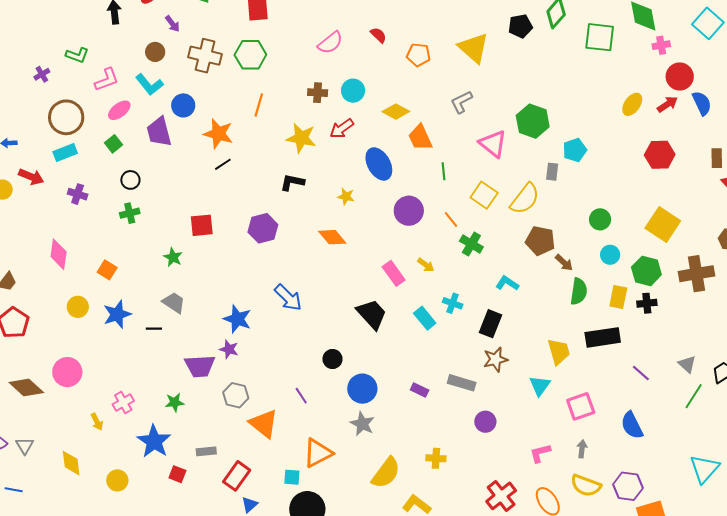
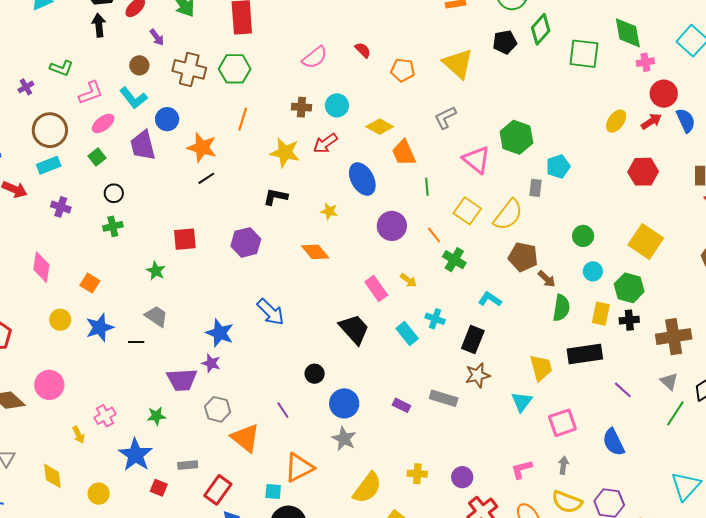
brown cross: (696, 274) -> (674, 337), moved
purple circle: (485, 422) -> (462, 477), moved

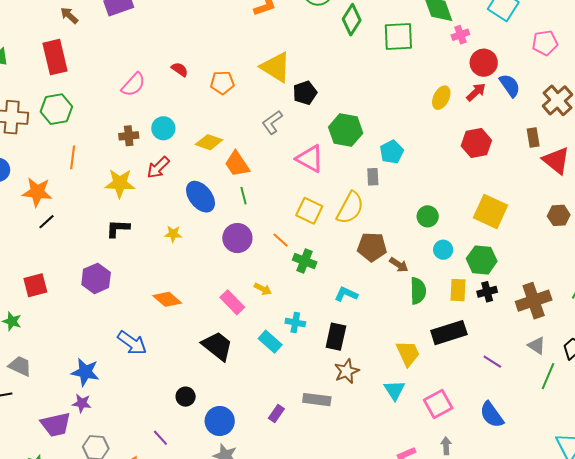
black pentagon: (505, 42) -> (305, 93), moved
green line: (427, 187) -> (244, 196), moved
orange diamond: (315, 252) -> (167, 299), moved
purple rectangle: (401, 405) -> (276, 413), turned -72

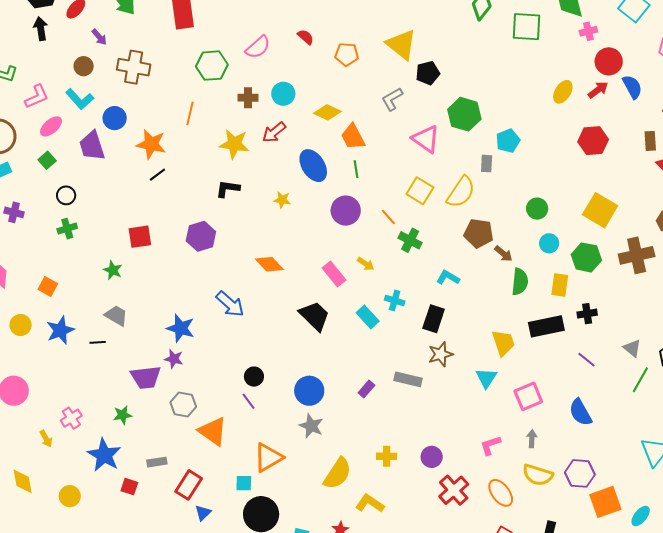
green hexagon: (56, 109) -> (212, 66), moved
black cross: (487, 292) -> (587, 314), moved
brown cross: (534, 301) -> (637, 255), moved
black circle: (186, 397) -> (254, 377), moved

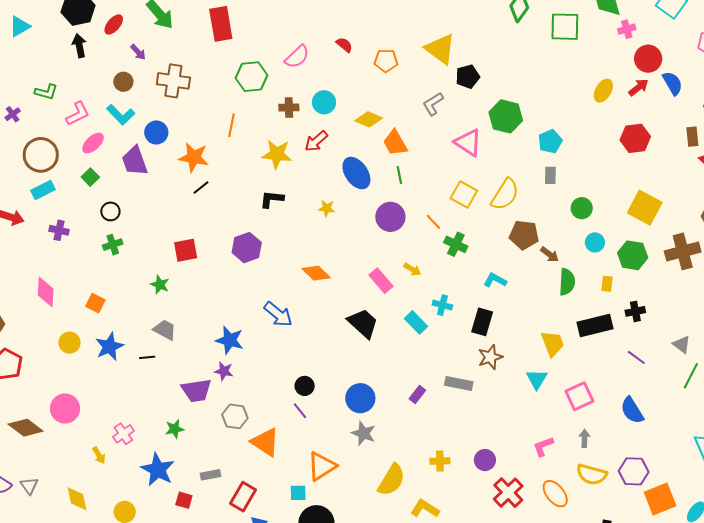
gray rectangle: (487, 164) -> (550, 175), moved
yellow rectangle: (560, 285) -> (607, 284), size x0.7

